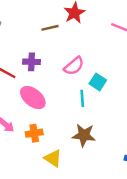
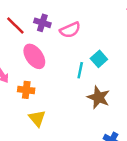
pink semicircle: (74, 66) -> (70, 30), moved
brown star: (84, 135) -> (99, 97), moved

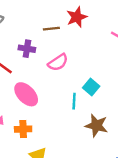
purple cross: (42, 23) -> (27, 49), moved

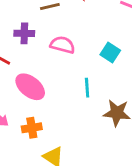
pink semicircle: (58, 62) -> (63, 45), turned -125
cyan square: (91, 87) -> (110, 52), moved

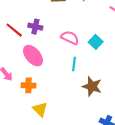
purple cross: (24, 33) -> (35, 27), moved
pink semicircle: (63, 45) -> (70, 38), moved

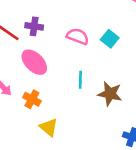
cyan line: (74, 64) -> (80, 80), moved
orange cross: (28, 85) -> (32, 99), turned 32

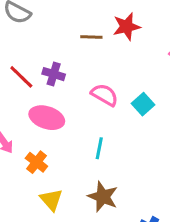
pink ellipse: (34, 62) -> (47, 118), turned -36
brown star: (110, 94) -> (103, 197), moved

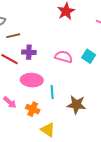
brown line: (91, 37) -> (13, 36), moved
cyan line: (99, 148) -> (52, 92), moved
brown star: (103, 197) -> (76, 105), moved

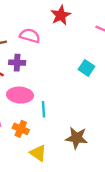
pink semicircle: (64, 57) -> (30, 36), moved
brown star: (76, 105) -> (77, 138), moved

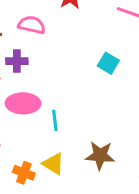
orange cross: (21, 129) -> (24, 173), moved
yellow triangle: (38, 153) -> (53, 164), moved

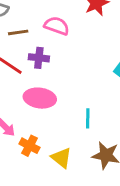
cyan line: (55, 120) -> (88, 118), moved
orange cross: (24, 173) -> (29, 146), moved

